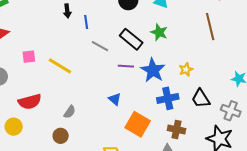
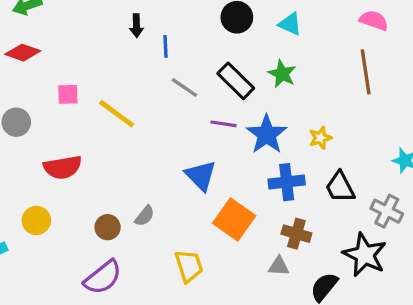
blue triangle: (115, 99) -> (201, 176), size x1.5
gray semicircle: (70, 112) -> (145, 216), moved
yellow circle: (14, 127) -> (36, 220), moved

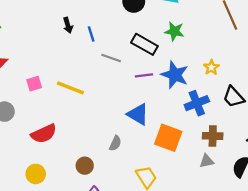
gray semicircle: (145, 216) -> (115, 143), moved

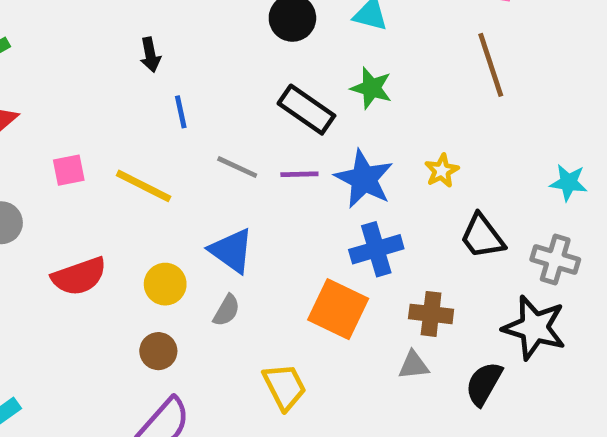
blue line: (91, 34) -> (181, 112), moved
gray line: (111, 58) -> (237, 167), moved
blue cross: (197, 103) -> (376, 249), moved
blue triangle: (138, 114) -> (232, 251), moved
yellow circle: (36, 174) -> (165, 284), moved

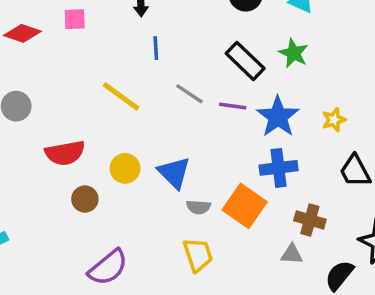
pink square: (69, 170) -> (75, 19), moved
blue triangle: (232, 251) -> (174, 173), moved
gray semicircle: (227, 310) -> (198, 207), moved, turned 55
brown circle: (158, 351) -> (85, 199), moved

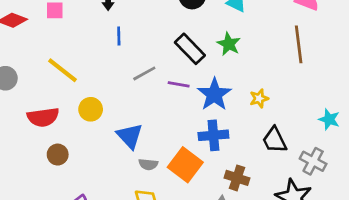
gray line: (189, 94) -> (144, 73), turned -65
yellow line: (121, 96) -> (63, 70), moved
yellow circle: (125, 168) -> (91, 109), moved

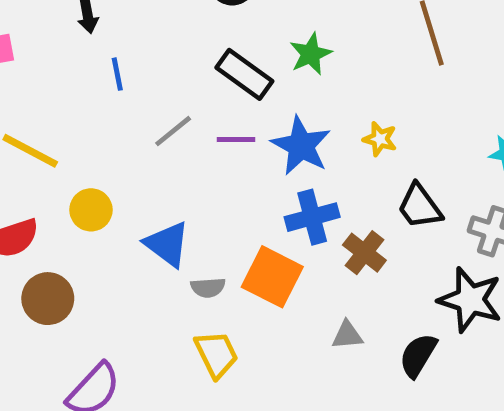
green star: (229, 44) -> (311, 54), turned 30
yellow star: (259, 98) -> (380, 139), turned -30
brown circle: (58, 155) -> (48, 299), size x1.4
brown cross: (237, 178) -> (364, 253), moved, turned 30

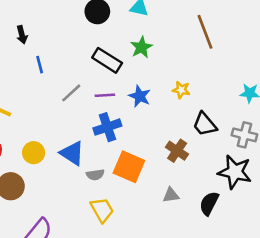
blue star: (301, 146) -> (140, 96), size x0.7
yellow circle: (91, 210) -> (34, 153), moved
blue cross: (312, 217) -> (107, 127), moved

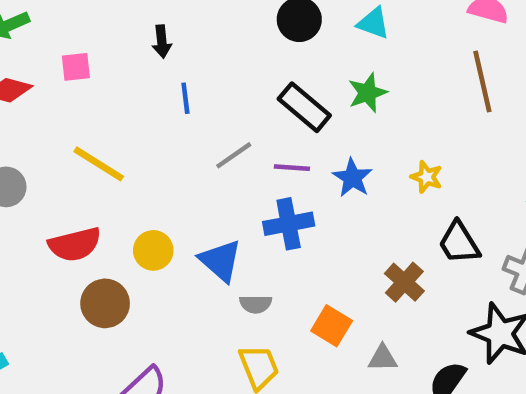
orange square: (129, 167) -> (332, 326), moved, size x0.7

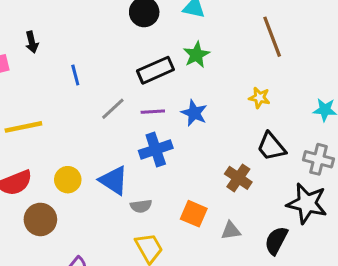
black arrow: (162, 42) -> (32, 42), moved
black rectangle: (304, 107) -> (156, 70), turned -56
yellow line: (99, 164) -> (23, 127), turned -36
yellow star: (427, 177) -> (259, 98), moved

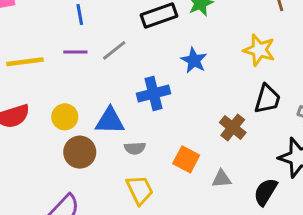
yellow star: (259, 98) -> (259, 50), size x1.5
purple line: (153, 112) -> (75, 52), moved
black trapezoid: (271, 147) -> (267, 99), turned -128
blue triangle: (114, 180) -> (110, 121), turned -36
brown circle: (40, 219) -> (80, 152), moved

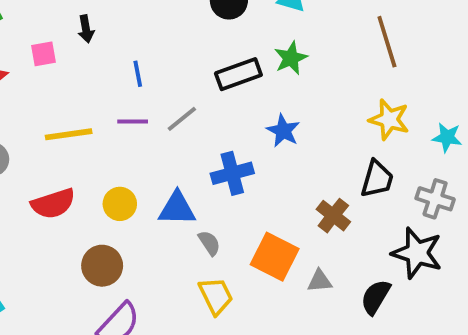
yellow star: (259, 50) -> (389, 119), moved
gray semicircle: (135, 148) -> (209, 243), turned -120
brown circle: (80, 152) -> (102, 266), moved
orange square: (186, 159) -> (275, 257), size x1.4

